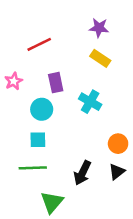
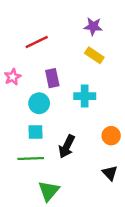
cyan cross: (90, 102) -> (85, 96), turned -30
black triangle: (117, 172) -> (110, 173), moved, turned -35
black arrow: (82, 173) -> (67, 146), moved

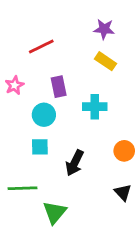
green line: (31, 158) -> (23, 188), moved

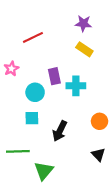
purple rectangle: (59, 87) -> (54, 76), moved

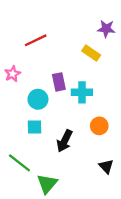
purple star: (83, 24) -> (106, 29), moved
orange circle: (100, 121) -> (99, 126), moved
green line: (18, 151) -> (19, 163), turned 40

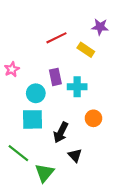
red line: (36, 40) -> (56, 38), moved
cyan square: (34, 127) -> (33, 119), size x1.5
black triangle: (106, 166) -> (75, 155), moved

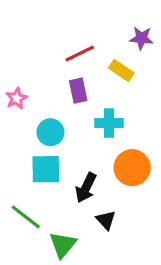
purple rectangle: (55, 77) -> (78, 91), moved
orange circle: (93, 118) -> (132, 168), size x1.5

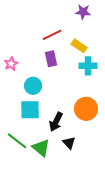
purple star: (141, 38) -> (83, 12), moved
cyan cross: (109, 123) -> (88, 66), moved
green triangle: (63, 245) -> (41, 148), moved, turned -30

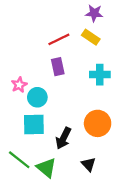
yellow rectangle: (79, 46) -> (91, 37), moved
pink star: (11, 64) -> (19, 85), moved
black triangle: (69, 143) -> (88, 164), moved

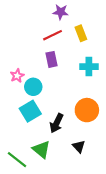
purple star: (94, 13) -> (61, 12), moved
yellow rectangle: (91, 37) -> (81, 33), turned 35
cyan square: (34, 125) -> (30, 111), turned -30
green line: (19, 160) -> (17, 160), moved

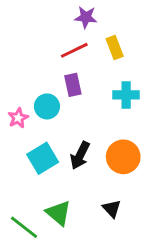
pink star: (17, 76) -> (18, 118), moved
cyan circle: (33, 87) -> (47, 106), moved
black arrow: (57, 123) -> (80, 155), moved

